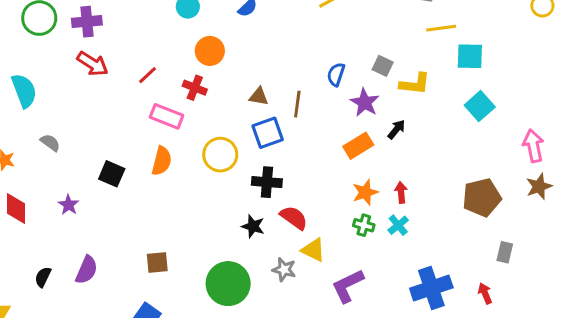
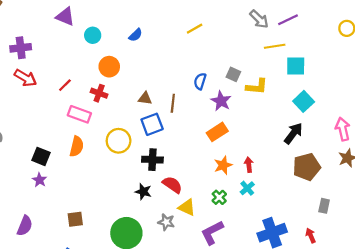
black arrow: (396, 129) -> (293, 133), moved, size x1.5
purple star: (68, 205) -> (40, 180), moved
green cross: (364, 225) -> (219, 197), moved, turned 32

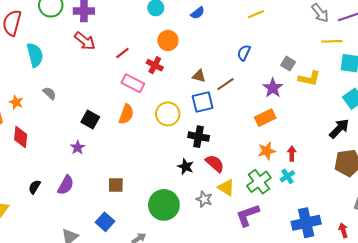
blue semicircle: (200, 81) -> (244, 53), moved
brown line: (173, 103) -> (225, 84), turned 42
purple star: (40, 180) -> (78, 147), moved
green cross: (219, 197) -> (259, 182), size x1.6

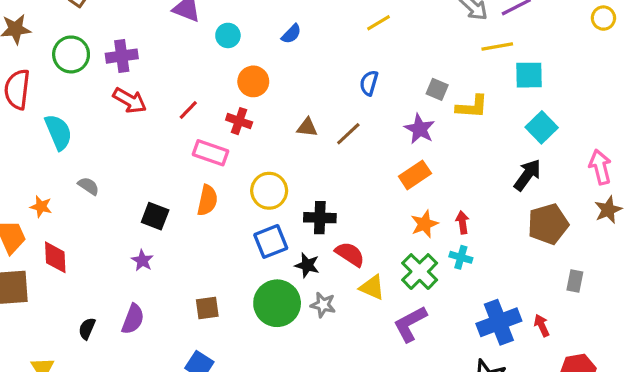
blue square: (203, 102) -> (271, 241), moved
cyan cross: (287, 176) -> (461, 257), turned -32
gray star: (204, 199) -> (323, 305), moved
green circle: (164, 205) -> (277, 303), moved
red arrow: (343, 230) -> (542, 325), moved

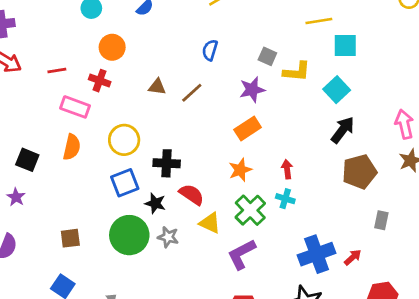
red line: (188, 110) -> (57, 70), turned 36
cyan square: (542, 127) -> (337, 90), moved
purple star: (420, 129) -> (252, 90), turned 30
orange star: (424, 224) -> (240, 170), moved
red arrow: (542, 325) -> (353, 257), turned 72

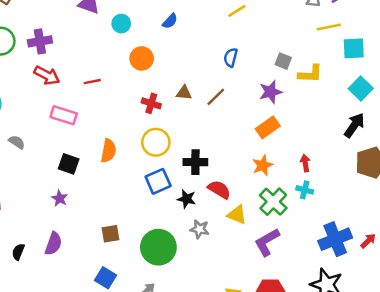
red cross: (100, 81) -> (151, 103), moved
cyan square: (337, 90) -> (361, 88), moved
pink rectangle: (75, 107) -> (64, 115), moved
green circle: (129, 235) -> (158, 247), moved

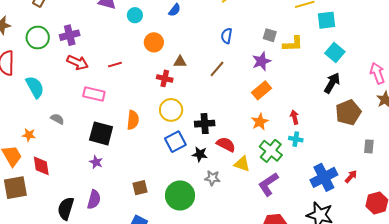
brown triangle: (184, 93) -> (180, 62), moved
black square: (69, 164) -> (101, 133), size x1.4
black semicircle: (18, 252) -> (66, 209), size x1.6

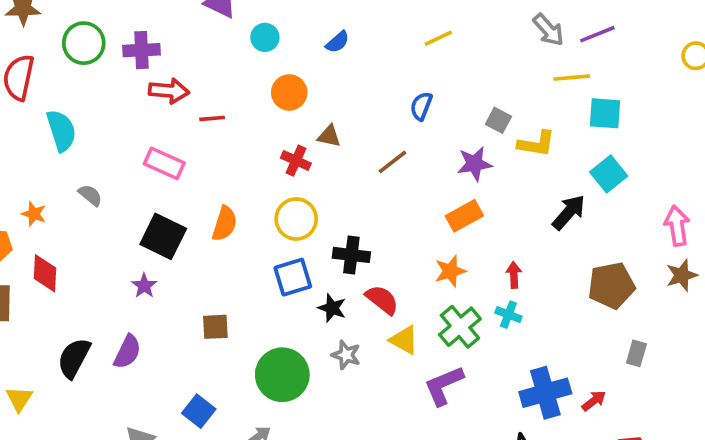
red arrow: (78, 62) -> (169, 91), moved, turned -30
black arrow: (332, 83) -> (569, 212), moved
brown square: (140, 188) -> (215, 327), moved

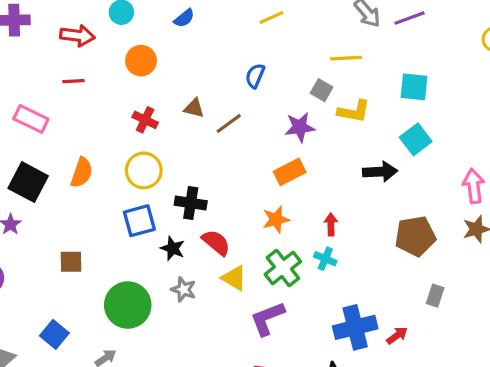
yellow line: (572, 78) -> (346, 58), moved
red arrow: (169, 91) -> (77, 36), moved
brown triangle: (329, 136) -> (194, 108), moved
black arrow: (569, 212) -> (380, 172), turned 44

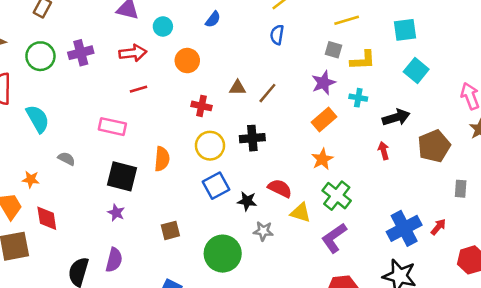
blue semicircle: (255, 76) -> (277, 35), moved
black arrow: (380, 172) -> (396, 117), moved
black cross: (191, 203) -> (252, 138), moved
red arrow: (331, 224) -> (384, 151), moved
cyan cross: (325, 259) -> (358, 98), moved

